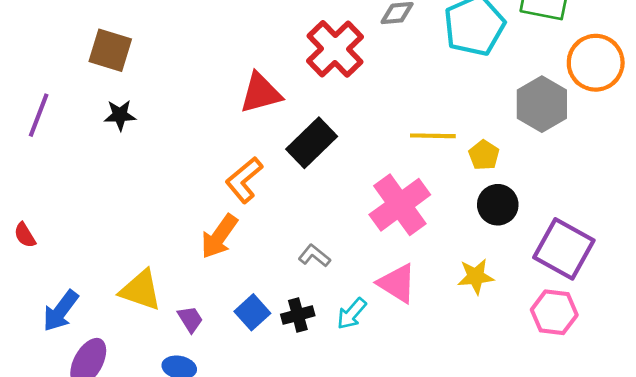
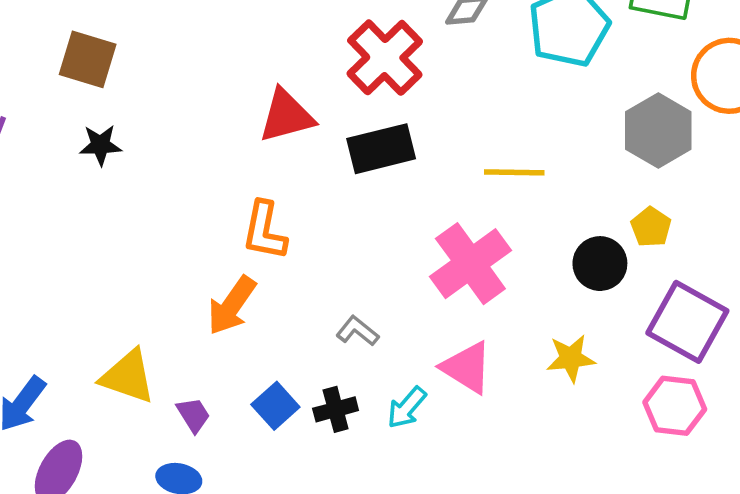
black rectangle: (312, 143) -> (381, 149), moved, turned 30
yellow pentagon: (484, 155) -> (651, 227), moved
orange L-shape: (244, 180) -> (264, 231), turned -39

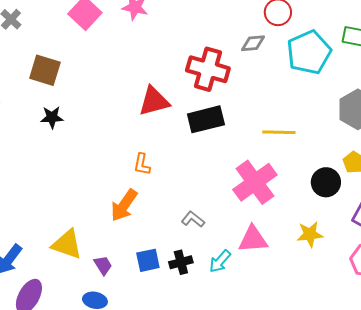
red cross: (385, 58) -> (208, 69), turned -30
orange L-shape: (264, 231) -> (142, 164), size x0.7
pink triangle: (467, 367) -> (253, 239), turned -36
blue square: (275, 406) -> (148, 260), turned 30

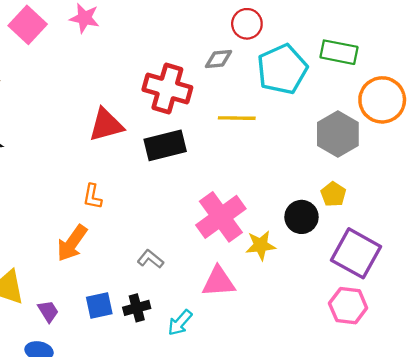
yellow line: (279, 132) -> (237, 118), moved
yellow star: (310, 234) -> (261, 245), moved
cyan arrow: (220, 261) -> (180, 323), moved

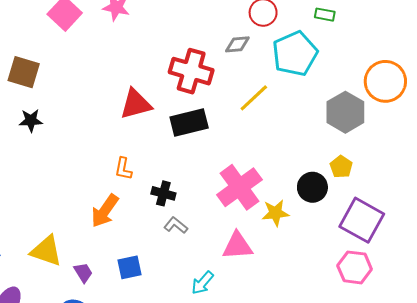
green rectangle: (339, 52) -> (325, 15), moved, size x0.6
yellow line: (237, 118) -> (254, 98), turned -44
black cross: (137, 308) -> (163, 193), moved, turned 30

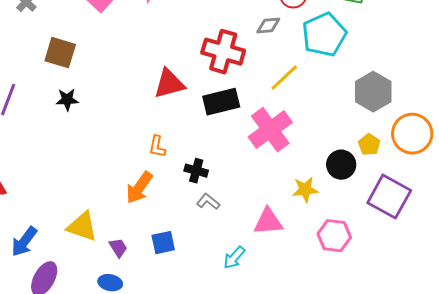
orange circle: (385, 81) -> (412, 134), moved
pink cross: (239, 187) -> (270, 130), moved
pink hexagon: (355, 267) -> (334, 236), moved

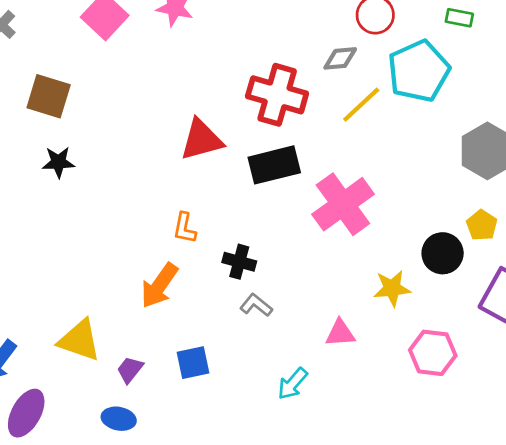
yellow line: (284, 78) -> (361, 105), moved
pink triangle: (268, 222) -> (340, 333), size x0.7
purple trapezoid: (118, 248) -> (130, 370), turned -110

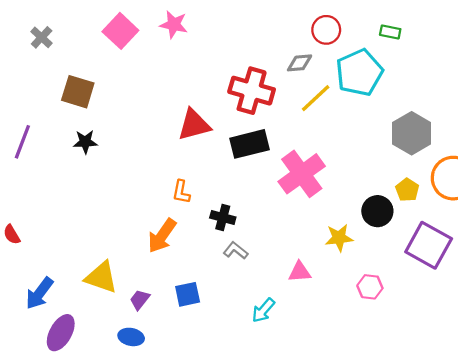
pink hexagon: (433, 353) -> (370, 287), size x0.7

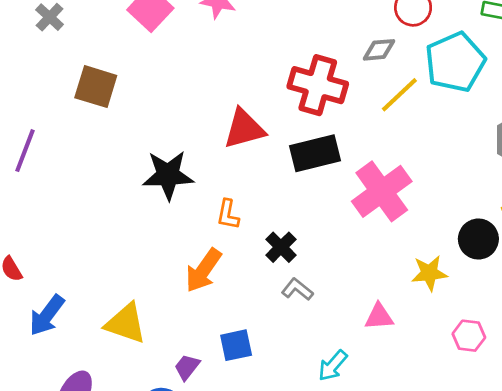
black star: (85, 142) -> (168, 175), moved, size x1.6
black cross: (223, 218) -> (281, 247), turned 30
blue arrow: (39, 293) -> (47, 315), moved
purple trapezoid: (140, 300) -> (187, 367), moved

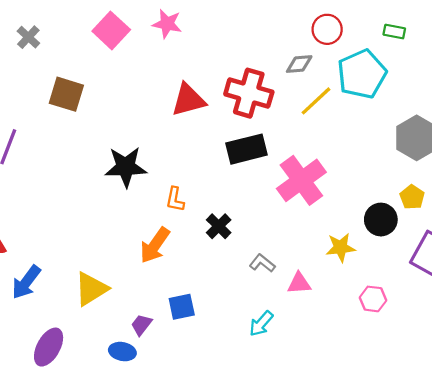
red triangle: (244, 129) -> (188, 100), moved
gray L-shape: (297, 289) -> (262, 263), moved
yellow triangle: (126, 323) -> (91, 289), turned -51

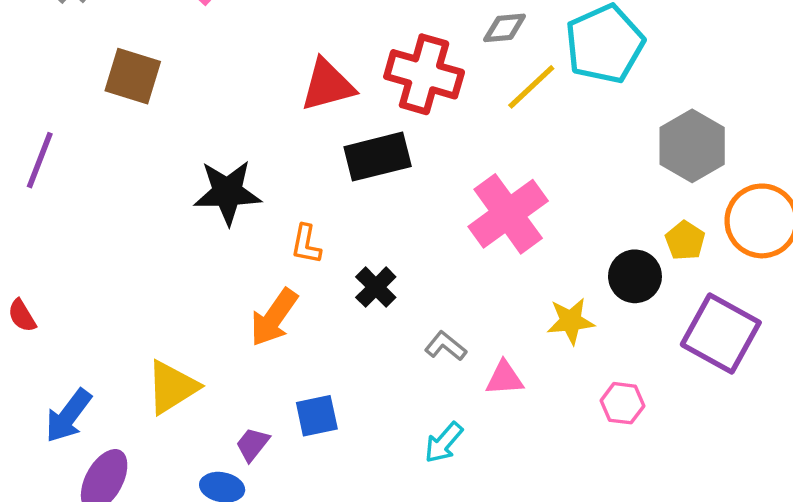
black rectangle: (247, 149) -> (378, 157), moved
blue arrow: (26, 282) -> (68, 416), moved

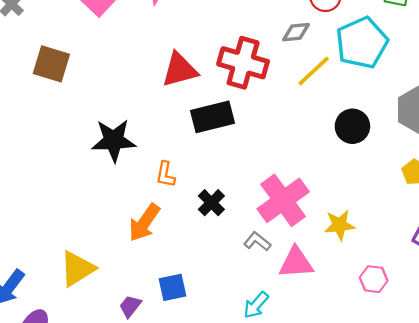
pink cross: (508, 214) -> (283, 200), moved
black circle: (635, 276) -> (352, 126), moved
pink triangle: (505, 378) -> (296, 263), size x1.4

